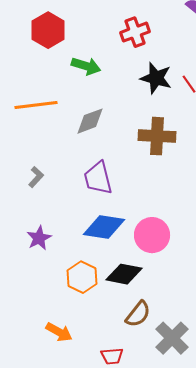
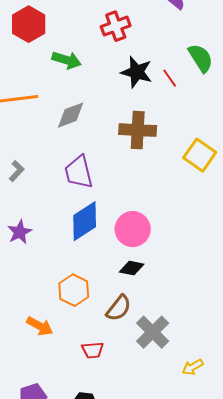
blue diamond: (104, 227) -> (85, 221), turned -42
black diamond: (124, 274) -> (132, 268), moved, size x0.7
orange hexagon: (82, 277) -> (74, 290), moved

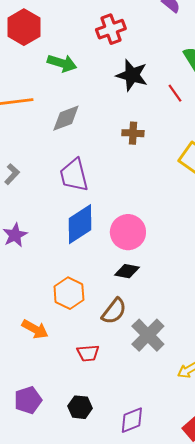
red line: (170, 78) -> (175, 93), moved
brown cross: (138, 130) -> (133, 133), size x0.6

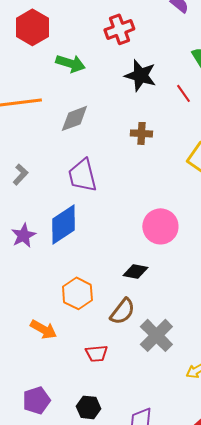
blue diamond: (80, 224) -> (63, 224), moved
pink circle: (128, 232) -> (160, 226), moved

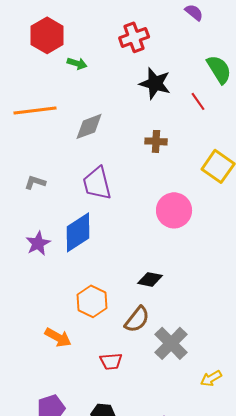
green arrow: (70, 63) -> (77, 63), moved, size x0.7
gray L-shape: (20, 174) -> (35, 182), turned -115
pink circle: (160, 226) -> (174, 210), moved

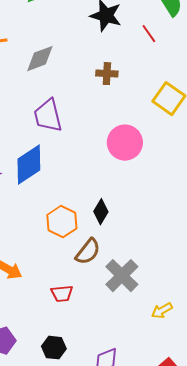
black diamond: (150, 279) -> (101, 212), turned -70
orange hexagon: (92, 301) -> (62, 222), moved

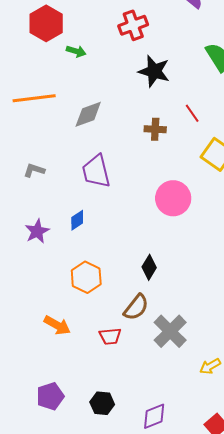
red line: (149, 34) -> (192, 113), moved
blue diamond: (29, 165) -> (77, 220), size x0.5
orange hexagon: (62, 222) -> (86, 277), moved
red trapezoid: (62, 294) -> (110, 336), moved

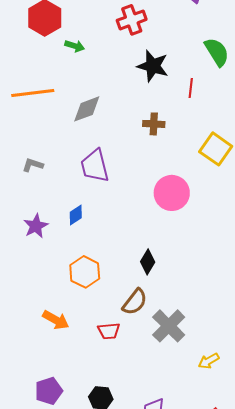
red line: (192, 113) -> (191, 88), moved, turned 42

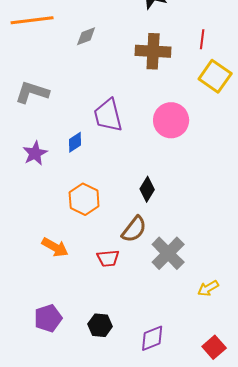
red line: (191, 88) -> (202, 39), moved
gray diamond: (87, 109) -> (86, 36), size x0.7
brown cross: (154, 124) -> (153, 51), size x1.6
gray L-shape: (33, 165) -> (32, 92), size x1.6
purple trapezoid: (95, 166) -> (108, 115), moved

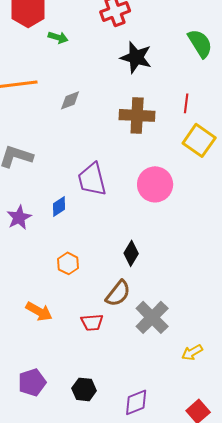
orange hexagon: (84, 199) -> (68, 263), size x0.7

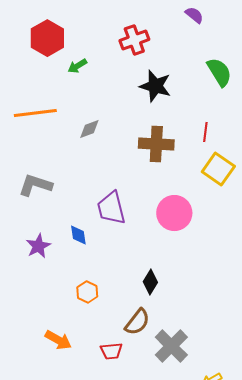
green arrow: (58, 37) -> (77, 66), turned 132
blue diamond: (59, 206) -> (78, 235), turned -65

